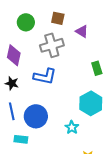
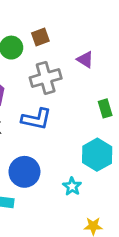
brown square: (58, 18) -> (40, 37), moved, turned -32

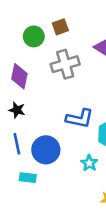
blue L-shape: (36, 119) -> (80, 118), moved

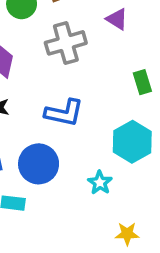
blue L-shape: (80, 118) -> (64, 113), moved

